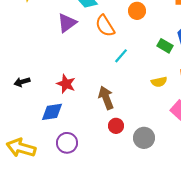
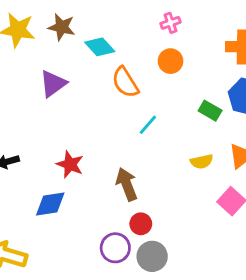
purple triangle: (67, 23) -> (53, 84), moved
gray circle: (144, 138) -> (152, 256), moved
purple circle: (67, 143) -> (115, 248), moved

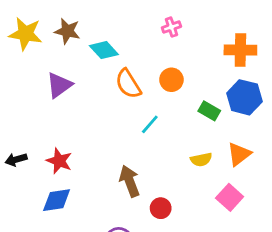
orange circle: (171, 61) -> (171, 80), moved
red star: (70, 164) -> (59, 161), moved
red circle: (141, 224) -> (161, 208), moved

